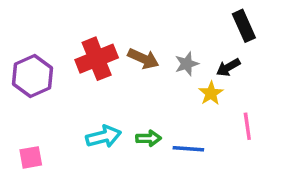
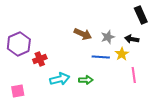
red cross: (97, 59) -> (40, 59), moved, size x0.6
black arrow: (228, 67) -> (132, 39), turned 40
pink line: (247, 126) -> (134, 75), moved
blue line: (188, 149) -> (101, 57), moved

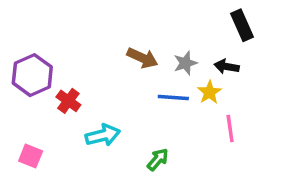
red cross: (40, 59) -> (68, 101), turned -32
green arrow: (86, 80) -> (158, 159), moved, turned -48
pink square: (18, 91) -> (31, 156), turned 32

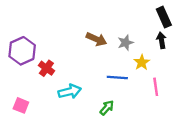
black arrow: (227, 67) -> (161, 40), moved, turned 70
blue line: (173, 97) -> (117, 78), moved

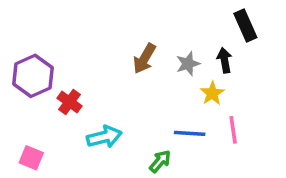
brown arrow: (96, 39) -> (144, 59), turned 96
black arrow: (161, 40) -> (224, 60), moved
blue line: (117, 78) -> (190, 133), moved

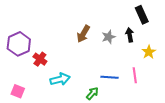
yellow star: (212, 93) -> (149, 52), moved

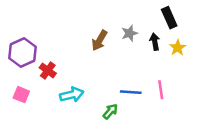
gray star: (108, 37) -> (130, 33), moved
yellow star: (149, 52) -> (178, 48), moved
pink square: (18, 91) -> (21, 95), moved

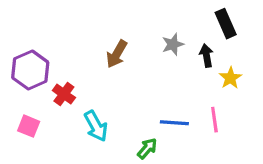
brown arrow: (99, 40) -> (117, 54), moved
yellow star: (178, 48) -> (230, 78), moved
cyan arrow: (72, 95) -> (96, 126), turned 75

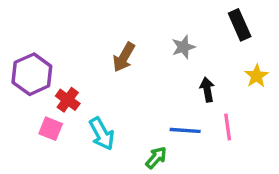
black arrow: (206, 56) -> (207, 90), moved
yellow star: (230, 78) -> (257, 76), moved
pink square: (29, 126) -> (51, 129), moved

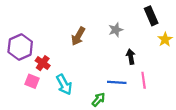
yellow star: (257, 76) -> (165, 39), moved

